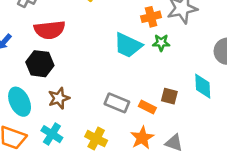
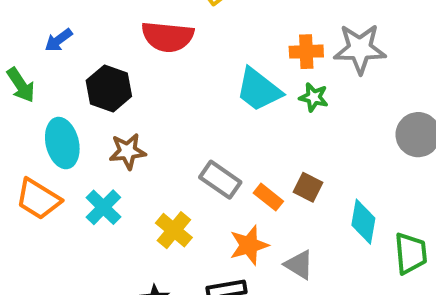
red semicircle: (50, 30) -> (168, 37), moved
cyan diamond: (203, 86) -> (363, 222), moved

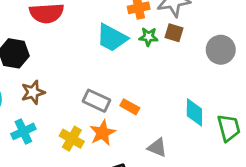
brown square: (308, 187) -> (174, 33), moved
cyan cross: (103, 207) -> (23, 131), turned 30
orange star: (249, 245) -> (103, 133), moved

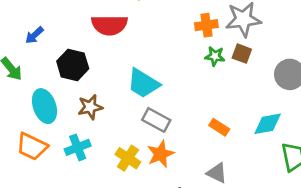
cyan trapezoid: (112, 38) -> (143, 83), moved
orange rectangle: (130, 107) -> (219, 127), moved
cyan diamond: (194, 112) -> (268, 124), moved, turned 76

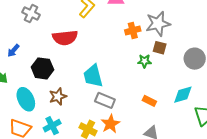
green star: (215, 56) -> (144, 61), moved
cyan trapezoid: (143, 83) -> (93, 76), turned 50

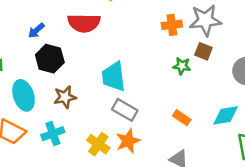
blue arrow: (13, 51) -> (36, 30), moved

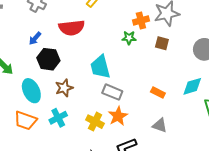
brown square: (203, 51) -> (162, 43), moved
green star: (182, 66) -> (129, 38), moved

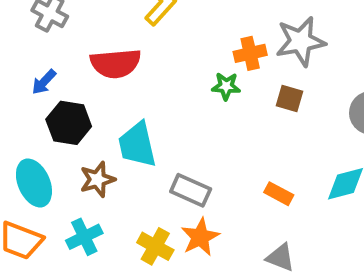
cyan trapezoid: (100, 67) -> (137, 145), moved

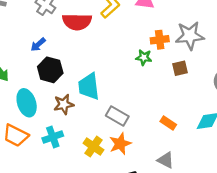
red semicircle: (116, 63) -> (77, 22), moved
brown square: (289, 99) -> (180, 68), turned -35

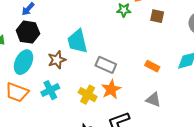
brown square: (180, 68) -> (157, 16), turned 32
black hexagon: (50, 70) -> (28, 32), moved
cyan ellipse: (27, 103) -> (23, 62), turned 50

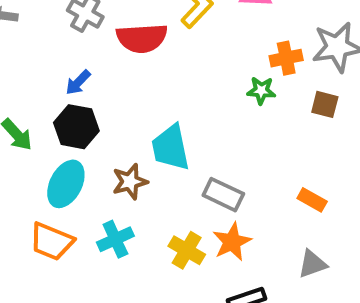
gray triangle: (153, 100) -> (312, 264), turned -42

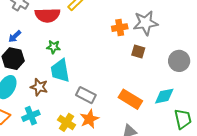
green star: (261, 91) -> (54, 47), moved
brown star: (130, 182) -> (39, 87), turned 30
orange rectangle: (312, 200) -> (130, 99), size x1.6

